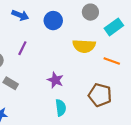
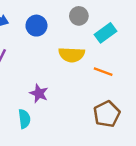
brown pentagon: (100, 95) -> (107, 114), moved, turned 30
cyan semicircle: (61, 108) -> (24, 119), moved

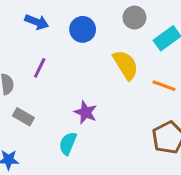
yellow semicircle: (72, 55) -> (126, 65), turned -125
cyan semicircle: (24, 119) -> (68, 143), turned -150

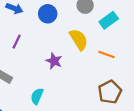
purple star: (86, 112) -> (54, 61), moved

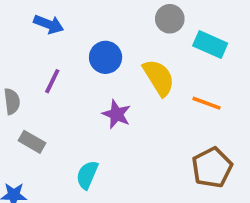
blue circle: (48, 14) -> (106, 57), moved
cyan rectangle: (109, 20) -> (210, 44), turned 60

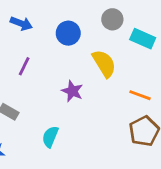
blue circle: (106, 57) -> (68, 33), moved
orange line: (207, 103) -> (140, 95), moved

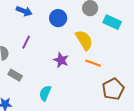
orange line: (140, 95) -> (93, 63), moved

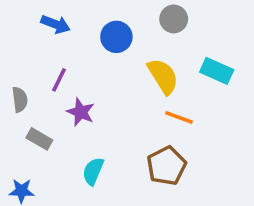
cyan rectangle: (112, 22) -> (217, 71), moved
purple star: (61, 60) -> (81, 112), moved
brown pentagon: (113, 89) -> (167, 166), moved

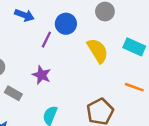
purple line: (59, 80) -> (46, 40), moved
orange line: (179, 117) -> (134, 87), moved

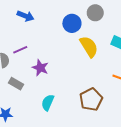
blue circle: (66, 24) -> (72, 23), moved
purple line: (46, 40) -> (20, 50), moved, turned 40

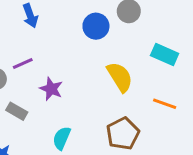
blue arrow: (26, 16) -> (30, 16), turned 49
yellow semicircle: (89, 47) -> (120, 77), moved

